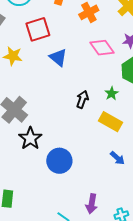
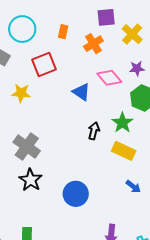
blue triangle: (58, 57) -> (81, 92), moved
green star: (112, 93) -> (122, 123), size x1.5
black star: (30, 138) -> (31, 180), moved

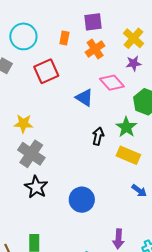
purple square: (106, 17) -> (93, 22), moved
purple star: (137, 68) -> (134, 63), moved
yellow star: (21, 93) -> (23, 124), moved

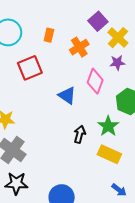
purple square: (93, 22) -> (98, 21), moved, turned -36
pink diamond: (112, 83) -> (95, 81), turned 60
black star: (36, 187) -> (16, 183), turned -30

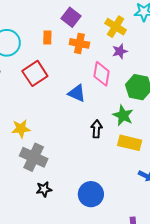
purple square: (98, 21) -> (71, 17), moved
orange cross: (79, 47) -> (79, 43), turned -36
black star: (16, 183) -> (44, 189), size x0.7

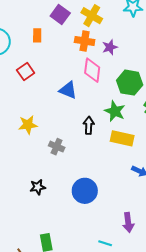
yellow cross: (116, 27) -> (92, 16), moved
orange cross: (79, 43) -> (85, 41), moved
red square: (35, 73) -> (26, 71), size x0.7
yellow star: (21, 129) -> (28, 125), moved
gray cross: (34, 157) -> (57, 147), moved, size x0.6

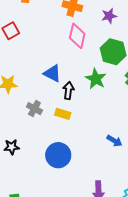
purple star: (110, 47) -> (109, 16), moved
blue triangle: (68, 90) -> (52, 73), moved
yellow rectangle: (122, 138) -> (63, 114), moved, size x0.7

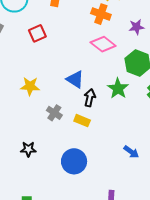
pink diamond: (77, 36) -> (103, 44), turned -70

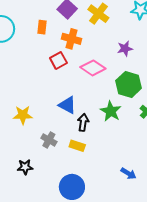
orange cross: (101, 14) -> (72, 39), moved
red square: (37, 33) -> (58, 60), moved
black star: (28, 149) -> (25, 167), moved

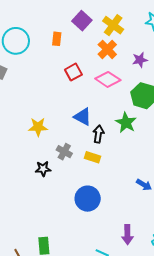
orange cross: (72, 39) -> (107, 49), moved, turned 30
black star: (25, 167) -> (43, 169), moved

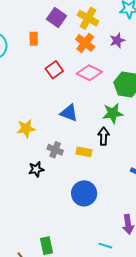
purple star: (140, 60) -> (117, 40), moved
green star: (126, 123) -> (113, 113), turned -30
black arrow: (98, 134) -> (104, 136), moved

